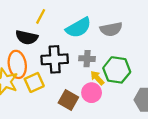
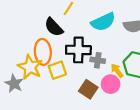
black semicircle: (27, 37) -> (54, 27), turned 30
gray cross: (87, 59) -> (98, 60), moved

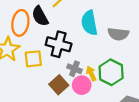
cyan semicircle: (103, 22) -> (89, 23), turned 90
orange ellipse: (43, 52) -> (20, 23), moved
gray cross: (98, 60) -> (74, 69), moved

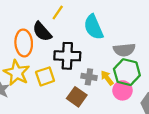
gray semicircle: (118, 34) -> (124, 50), moved
pink circle: (82, 85) -> (122, 90), moved

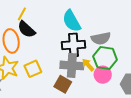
yellow line: (58, 13) -> (22, 14), moved
black cross: (67, 56) -> (74, 45), moved
gray cross: (89, 77) -> (72, 65), size x1.6

